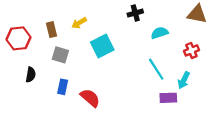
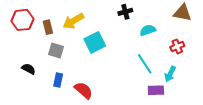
yellow arrow: (79, 23) -> (73, 21), size x1.5
red hexagon: (18, 38) -> (22, 20), moved
black semicircle: (31, 75) -> (29, 69), turned -72

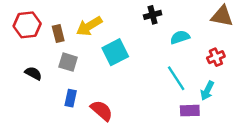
black semicircle: (29, 69) -> (33, 73), moved

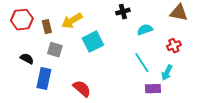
blue rectangle: (71, 98) -> (44, 79), moved, size x1.5

